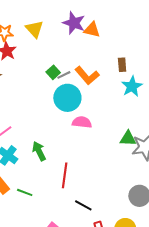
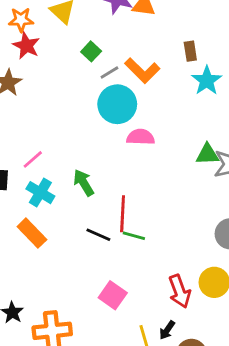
green square: (53, 72) -> (91, 51), moved
green line: (25, 192) -> (134, 236), moved
black line: (83, 205) -> (98, 235), moved

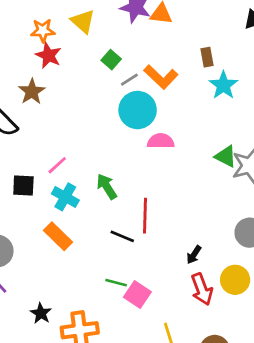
green triangle: (207, 154) -> (226, 156), turned 30
green line: (134, 236) -> (116, 283), moved
black arrow: (167, 330) -> (194, 255), moved

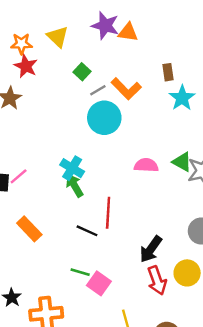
pink semicircle: (161, 141) -> (146, 165), moved
pink line: (57, 165) -> (19, 176), moved
cyan cross: (65, 197) -> (72, 168), moved
black arrow: (194, 255) -> (151, 249), size x1.6

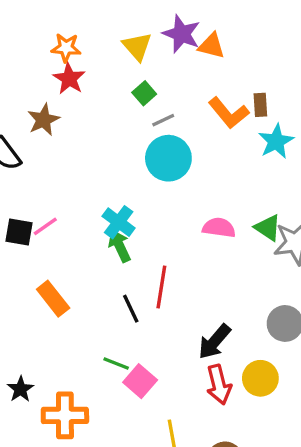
yellow triangle: (58, 37) -> (137, 46), moved
orange L-shape: (126, 89) -> (229, 113), moved
black line: (87, 231) -> (131, 309), turned 35

